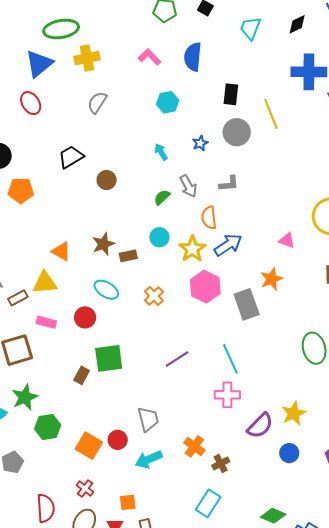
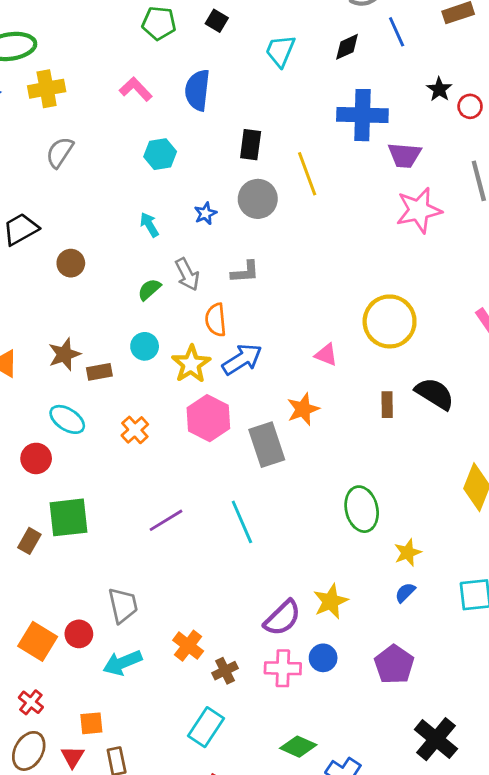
pink cross: (227, 395) -> (283, 668), moved

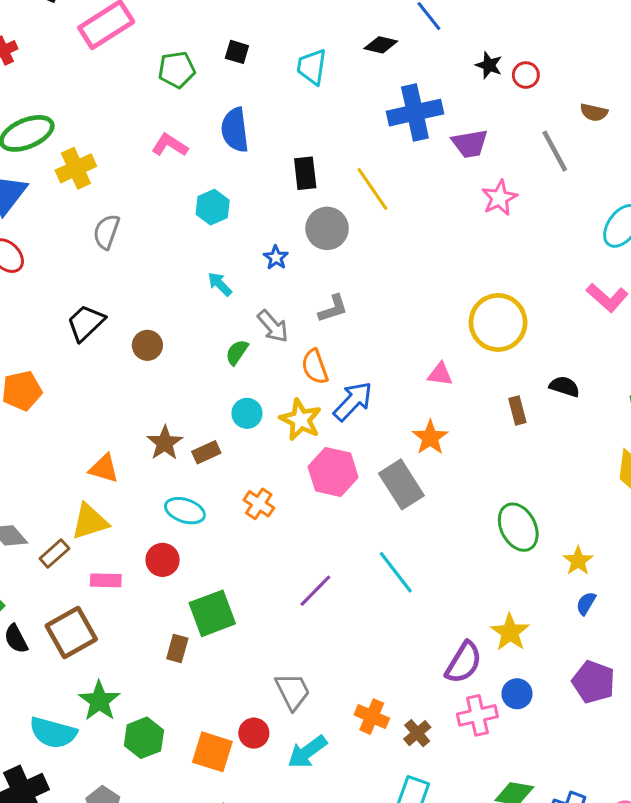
black diamond: (347, 47) -> (381, 45), turned 52
pink star: (419, 210) -> (499, 198), size x0.7
black semicircle: (435, 394) -> (564, 386), size x0.7

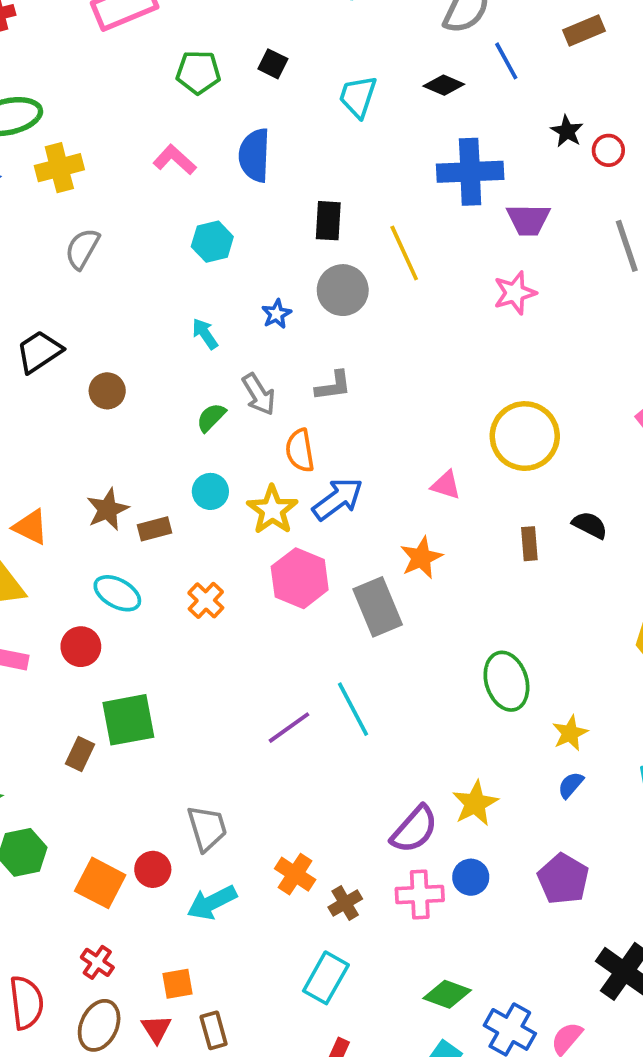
pink star: (499, 198) -> (515, 293), moved
purple line: (315, 591) -> (289, 728), moved

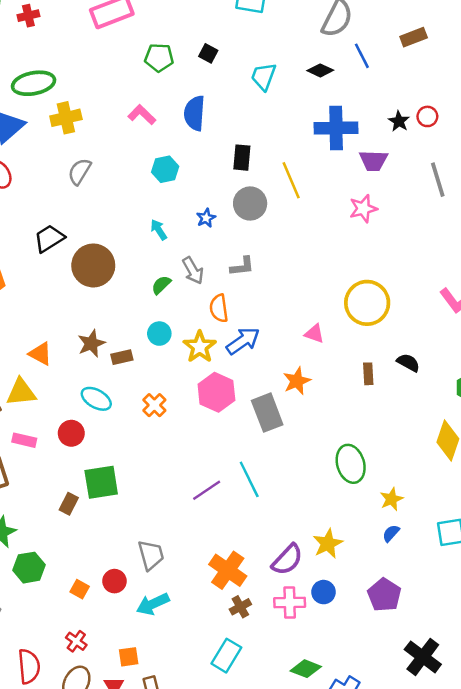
black star: (567, 131) -> (399, 121), moved
brown circle: (107, 391) -> (93, 265), size x1.8
orange cross: (295, 874) -> (228, 570), moved, size x1.4
orange square: (100, 883) -> (80, 589), size x0.6

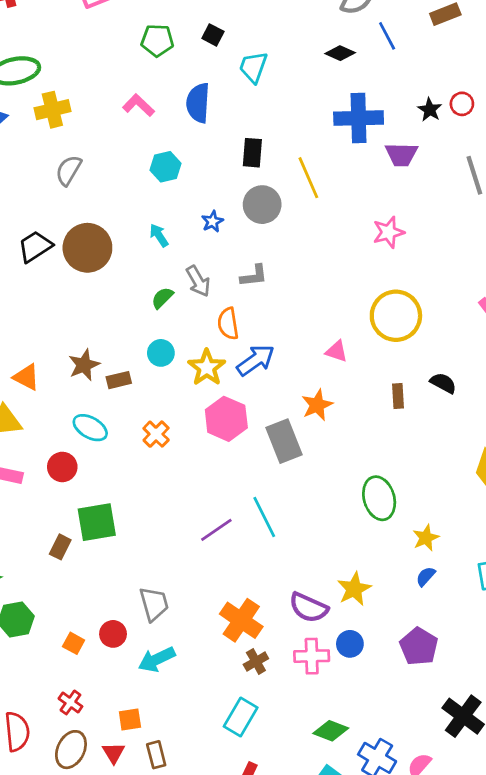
cyan trapezoid: (264, 77) -> (253, 67), moved
pink star: (363, 209) -> (389, 232), moved
brown circle: (93, 265) -> (87, 248), moved
purple semicircle: (287, 560) -> (309, 608), turned 72

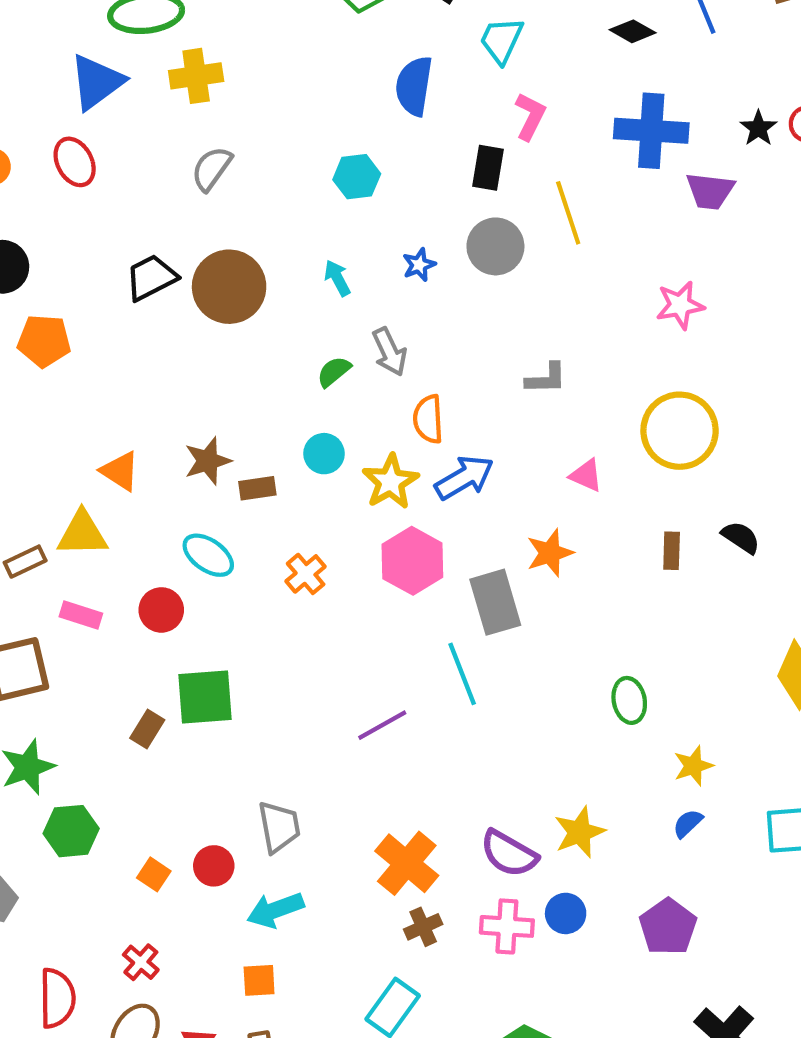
pink L-shape: (138, 105) -> (530, 116), moved, turned 68
gray L-shape: (254, 276) -> (546, 379), moved
green ellipse: (379, 498) -> (629, 700), size x0.7
cyan line: (264, 517) -> (462, 674), moved
orange square: (130, 720) -> (259, 980), moved

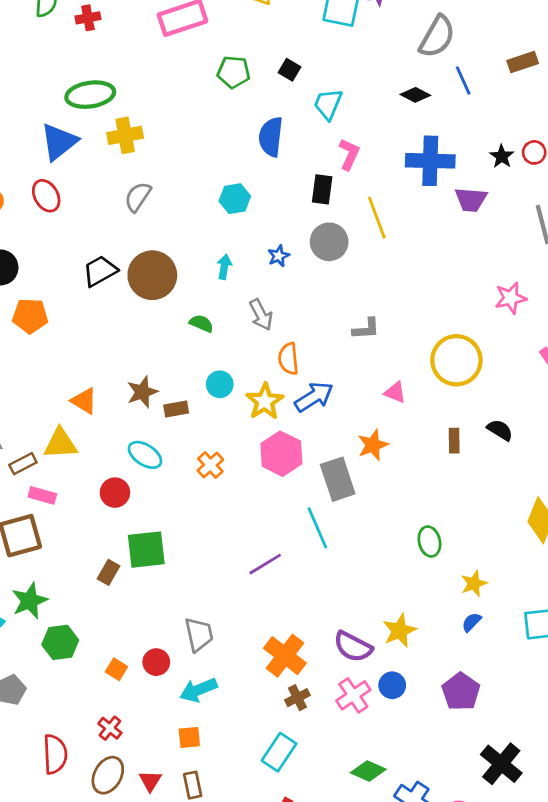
cyan arrow: (337, 278) -> (224, 267), turned 40
pink star: (680, 305) -> (511, 298), moved
green semicircle: (334, 372) -> (201, 323), moved, turned 65
pink rectangle: (81, 615) -> (42, 495), moved
pink cross: (507, 926) -> (353, 695), turned -36

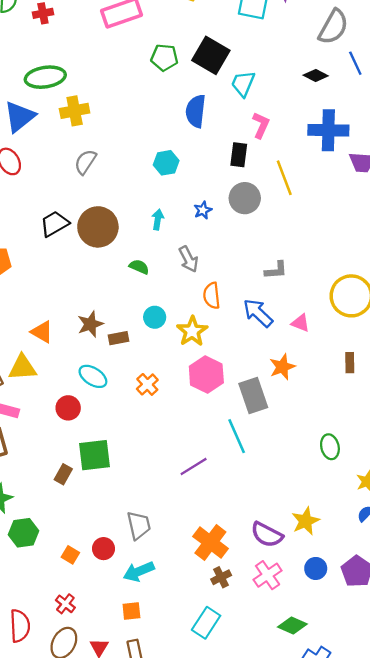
black square: (289, 70) -> (211, 55), size x2.0
blue arrow: (314, 397) -> (258, 313), moved, turned -104
blue circle: (392, 685) -> (316, 568), moved
green diamond: (368, 771) -> (292, 626), moved

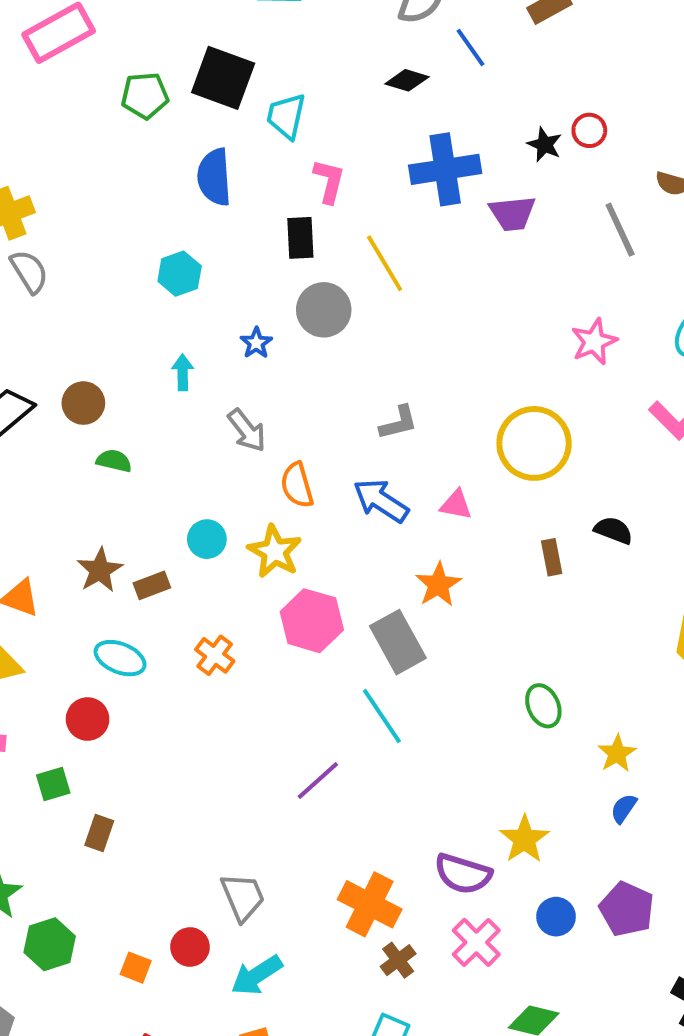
gray semicircle: (85, 162) -> (29, 271), moved, turned 125
brown circle: (98, 227) -> (83, 403), size x0.6
green semicircle: (139, 267) -> (114, 461), moved
green square: (95, 455) -> (53, 784), moved, size x0.6

